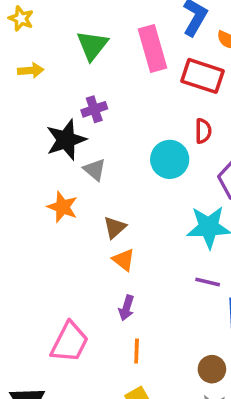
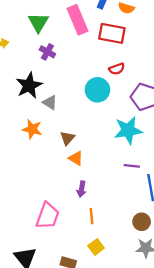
purple cross: (94, 109) -> (47, 52), moved, turned -35
red semicircle: (203, 131) -> (117, 69), turned 77

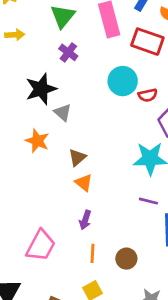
red semicircle: (117, 69) -> (148, 95), moved
cyan circle: (97, 90) -> (123, 81), moved
brown circle: (142, 222) -> (126, 259), moved

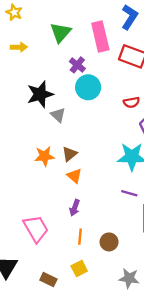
purple cross: (68, 52) -> (77, 65), moved
cyan circle: (123, 81) -> (88, 87), moved
orange star: (37, 141) -> (44, 156), moved, turned -30
pink trapezoid: (41, 246) -> (36, 229), turned -60

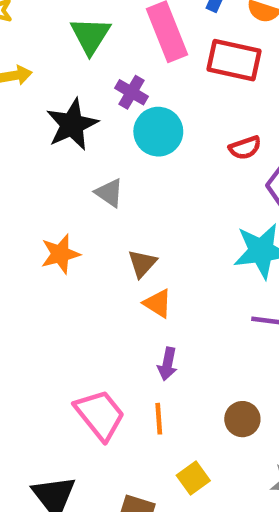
black star: (40, 94) -> (72, 125), moved
orange star: (44, 156) -> (60, 254), moved
orange line: (80, 237) -> (159, 419), moved

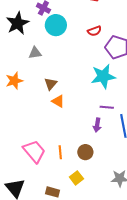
gray triangle: (109, 193) -> (35, 53), turned -40
purple arrow: (167, 364) -> (97, 125), moved
brown circle: (242, 419) -> (85, 152), moved

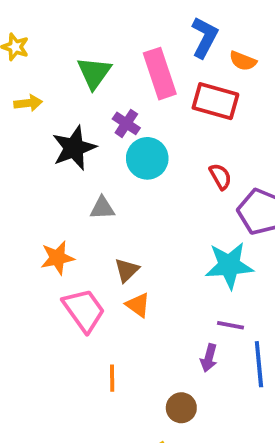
red semicircle: (94, 31) -> (220, 176), turned -104
pink trapezoid: (34, 151) -> (84, 310), moved
orange line: (60, 152) -> (112, 378), moved

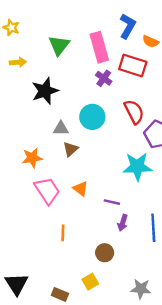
purple cross: (126, 123) -> (104, 78), moved
cyan circle: (147, 158) -> (92, 117), moved
red semicircle: (220, 176) -> (134, 112), size x1.5
brown triangle: (127, 270) -> (71, 149), moved
purple line: (230, 325) -> (112, 202), moved

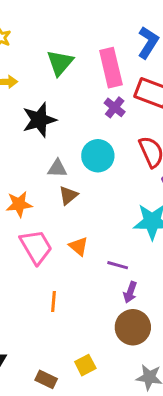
brown circle: (105, 253) -> (133, 327), moved, size x1.5

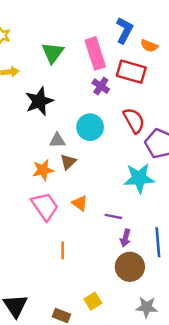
orange star: (19, 204) -> (43, 170), moved

